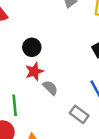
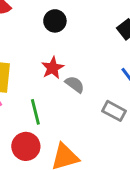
black circle: (32, 47) -> (55, 21), moved

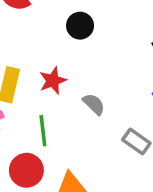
red star: (53, 68) -> (53, 81), moved

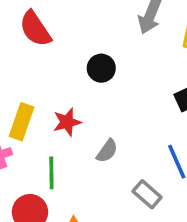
gray semicircle: (94, 104) -> (107, 151), turned 75

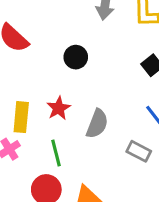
gray semicircle: (107, 151) -> (97, 124), size x1.4

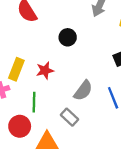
gray semicircle: (97, 124) -> (83, 91), moved
gray rectangle: (139, 151) -> (70, 117), moved

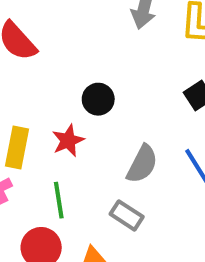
black circle: (68, 37) -> (98, 99), moved

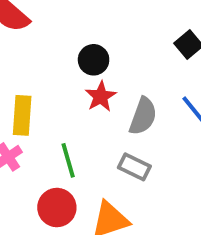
red star: (68, 141) -> (101, 96), moved

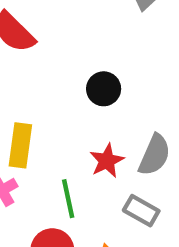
red star: (101, 96) -> (107, 161), moved

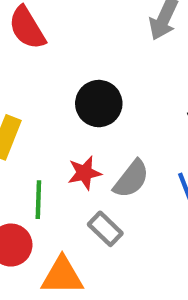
black circle: (104, 89) -> (99, 104), size x1.4

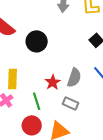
black circle: (99, 104) -> (37, 41), moved

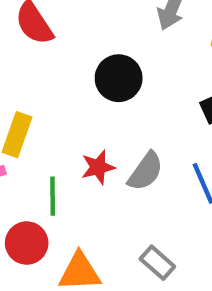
black circle: (37, 41) -> (119, 78), moved
gray rectangle: (71, 104) -> (157, 263), moved

